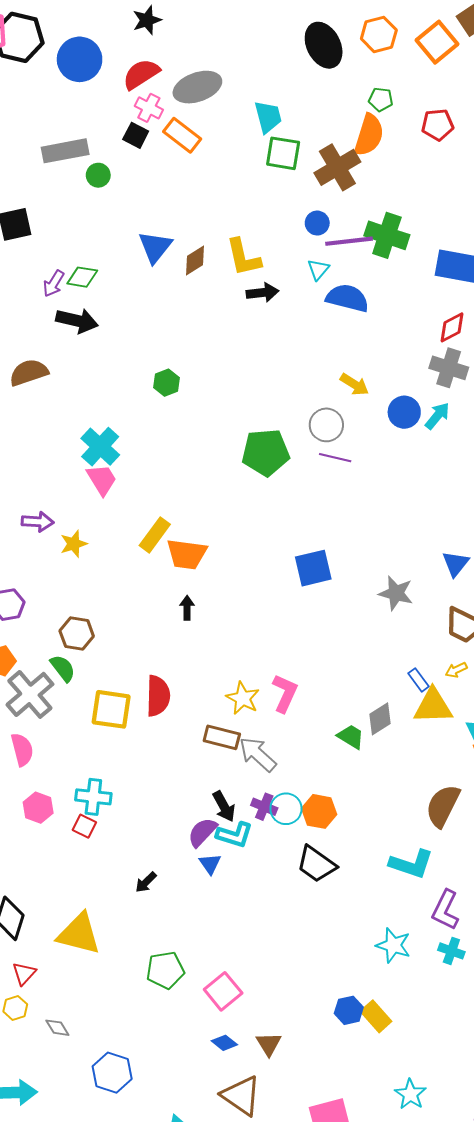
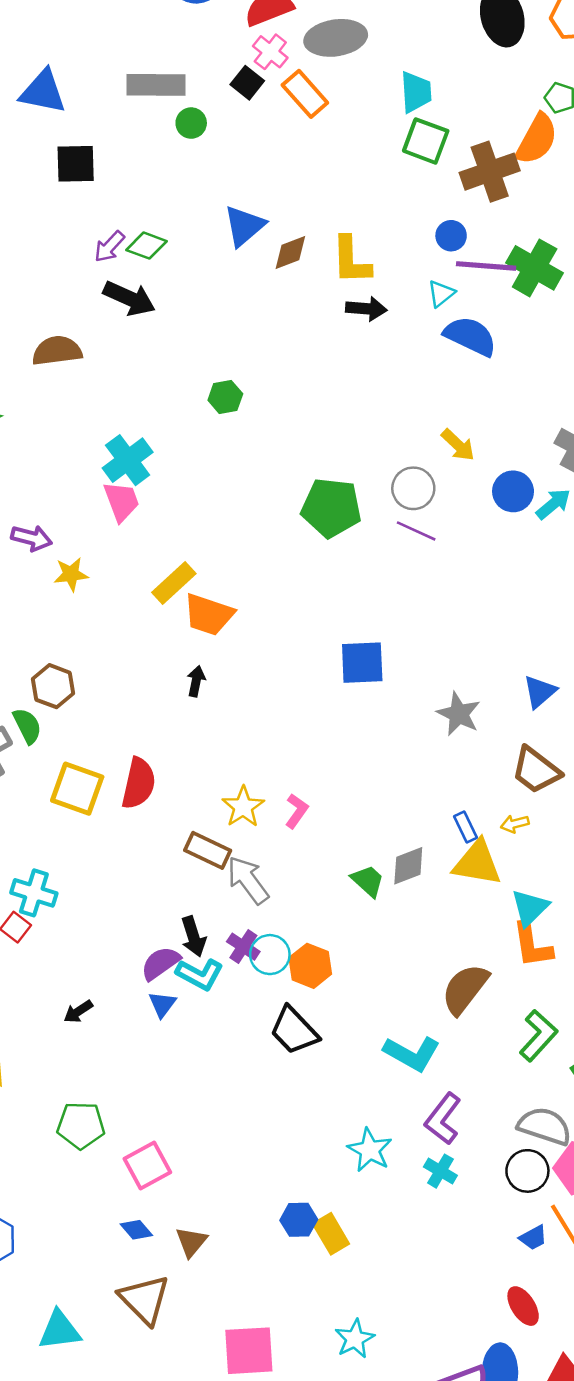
pink L-shape: (285, 693) -> (297, 811), size x0.7

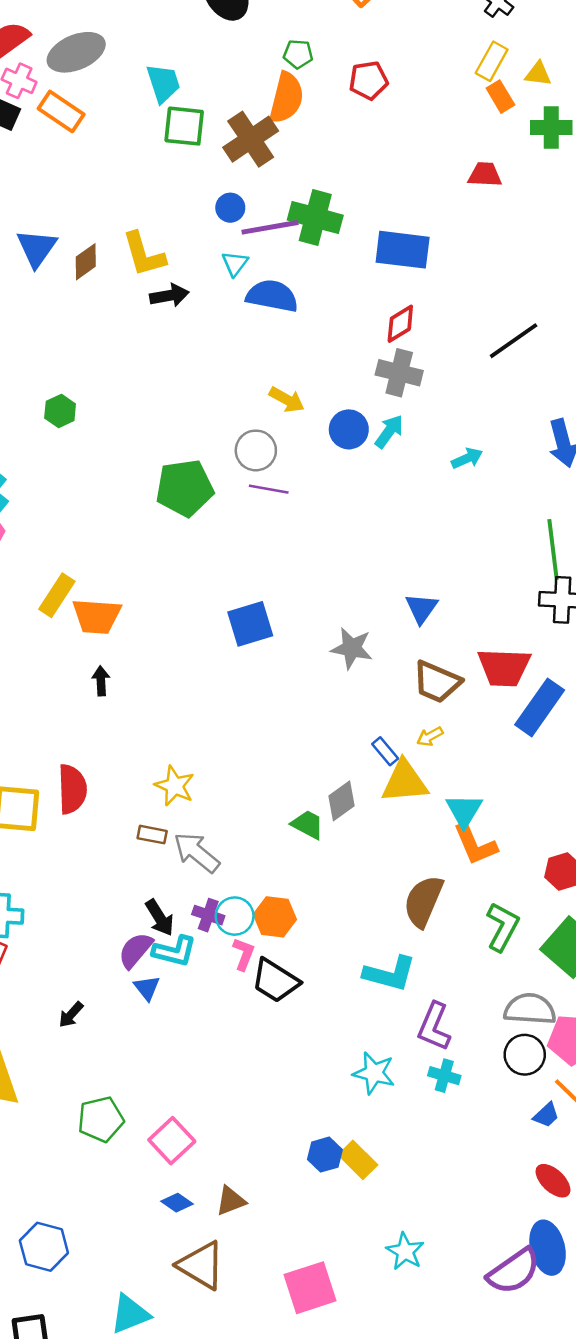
pink L-shape: (297, 811) -> (244, 954), moved
brown rectangle: (208, 850) -> (152, 835), size x0.7
brown triangle: (191, 1242) -> (231, 1201), turned 44

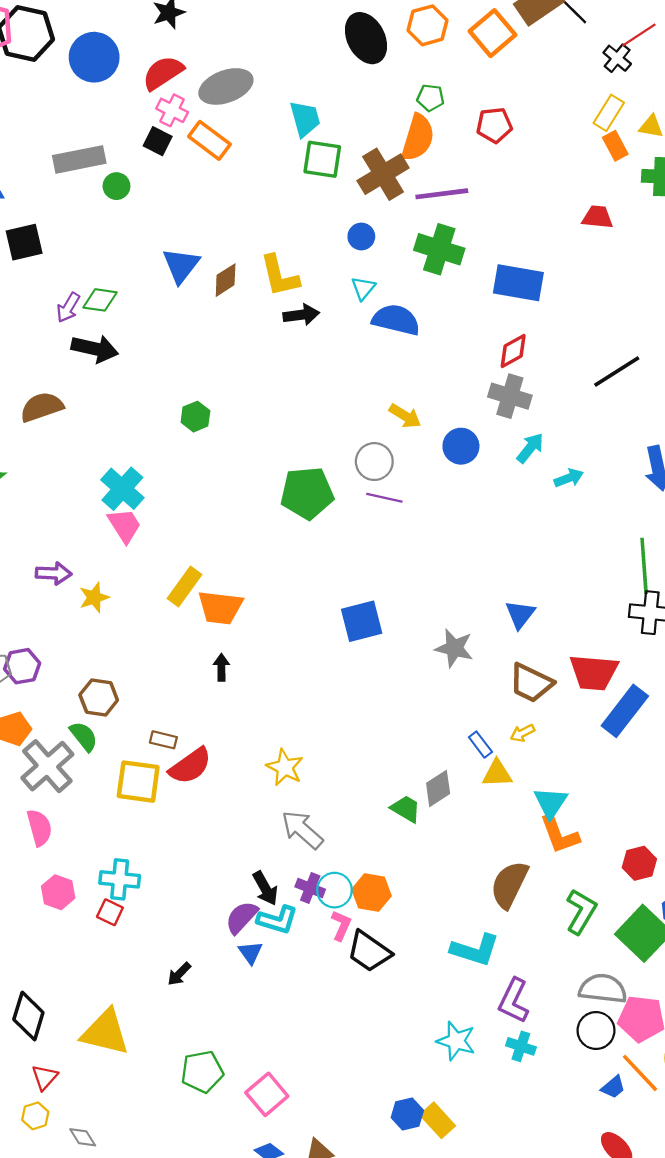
purple line: (270, 227) -> (442, 194), moved
cyan arrow: (389, 431) -> (530, 448), moved
yellow triangle: (405, 782) -> (497, 774), size x0.7
red semicircle: (72, 789) -> (190, 766), turned 54
brown rectangle: (152, 835) -> (163, 740), moved

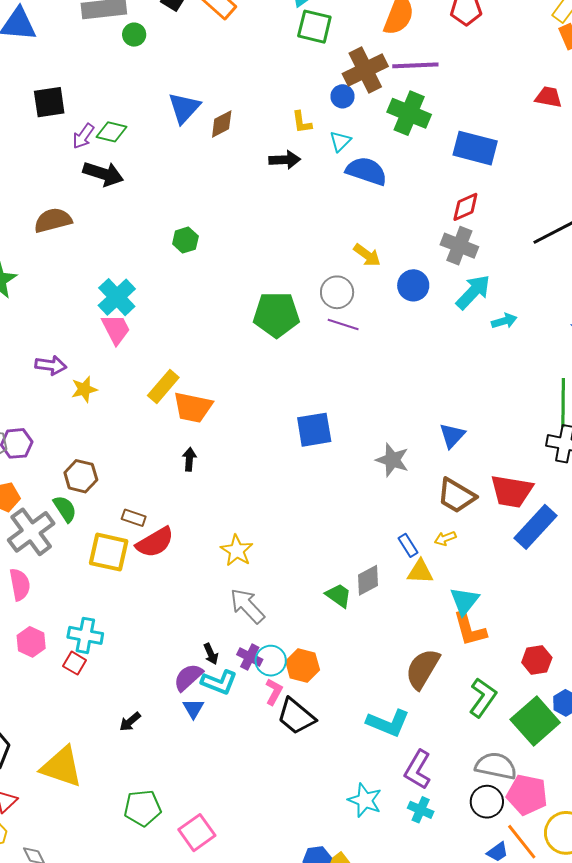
brown cross: (383, 174) -> (365, 70), moved
black square: (24, 242) -> (49, 102), moved
yellow L-shape: (279, 276) -> (302, 122), moved, size x0.6
cyan arrow: (530, 448) -> (473, 292), size x1.4
black arrow: (265, 888) -> (211, 654), size x0.7

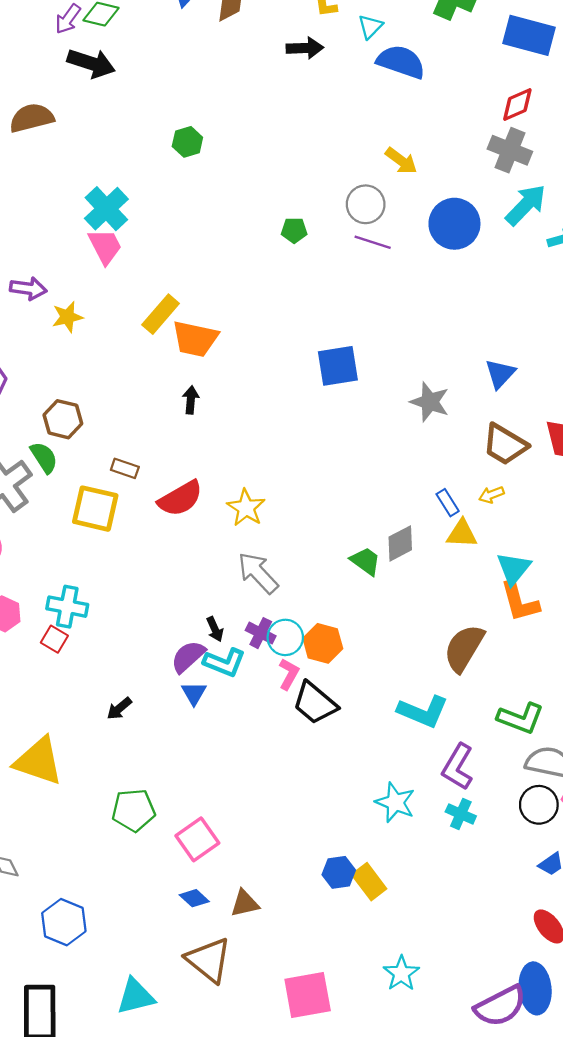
blue circle: (413, 285) -> (454, 224), moved, size x1.4
green pentagon: (276, 315) -> (294, 230), size x0.5
red semicircle: (155, 542) -> (180, 498), moved
green L-shape: (483, 698) -> (521, 718), moved, turned 75

